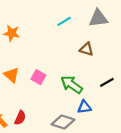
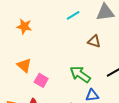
pink square: (38, 77) -> (41, 80), moved

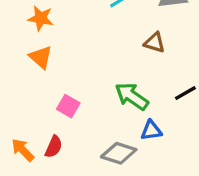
orange triangle: (24, 65) -> (41, 57), moved

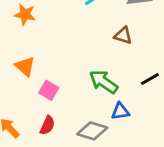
orange triangle: (41, 57) -> (25, 66), moved
red semicircle: (54, 147) -> (47, 125), moved

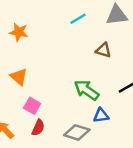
pink square: (49, 90) -> (32, 106), moved

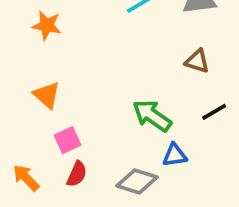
brown triangle: (103, 50) -> (197, 61), moved
pink square: (32, 106) -> (67, 140), turned 35

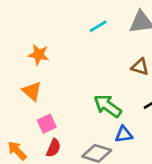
orange star: (47, 25) -> (39, 55), moved

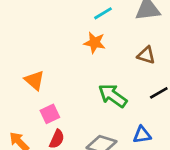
orange star: (39, 55) -> (95, 43), moved
blue triangle: (124, 134) -> (142, 135), moved

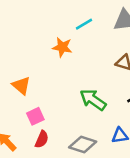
orange star: (95, 43) -> (62, 47), moved

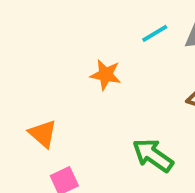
cyan line: (84, 24) -> (155, 33), moved

